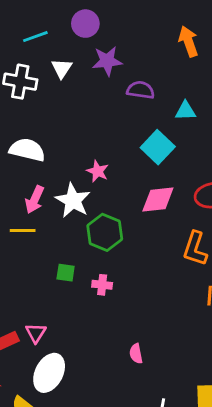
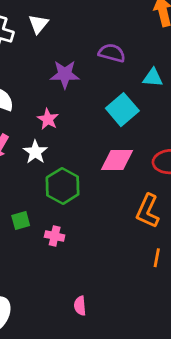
purple star: (107, 61) -> (65, 74), moved
pink star: (98, 171) -> (48, 119), moved
white star: (73, 200) -> (35, 152), size x0.7
green square: (66, 273) -> (21, 221), turned -30

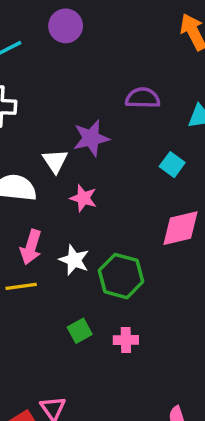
white triangle: (38, 24) -> (55, 161), moved
cyan square: (122, 110) -> (172, 165), size x0.6
white star: (35, 152) -> (74, 260), moved

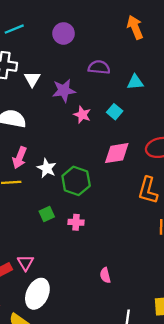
purple circle: (66, 26) -> (64, 33), moved
white triangle: (55, 161) -> (32, 79), moved
pink star: (83, 198) -> (82, 115), moved

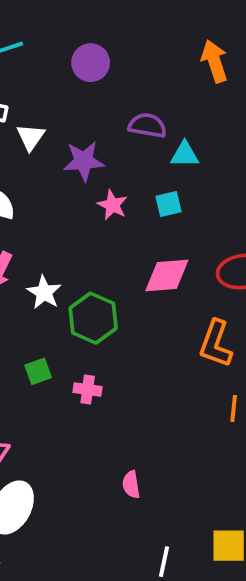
cyan triangle: (135, 82) -> (185, 154), moved
cyan square: (115, 112) -> (169, 204), turned 32

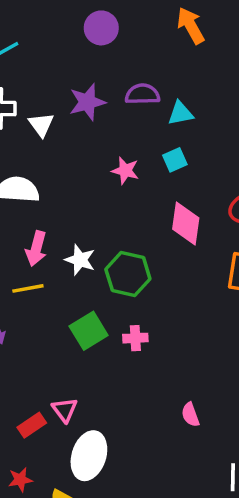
purple circle: (91, 63) -> (101, 28), moved
purple star: (84, 161) -> (87, 102), moved
pink diamond: (167, 275) -> (186, 223), turned -66
green square: (38, 371) -> (89, 331), size x1.5

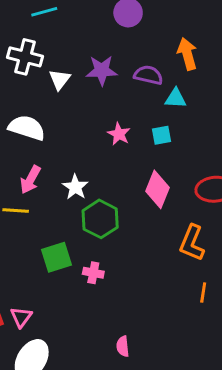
orange arrow: (191, 26) -> (187, 54), moved
white star: (80, 260) -> (75, 187), moved

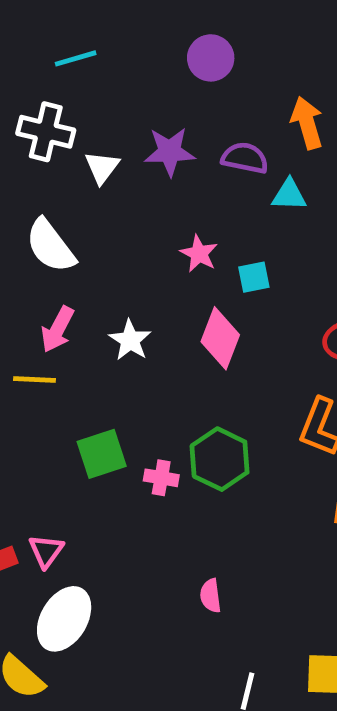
white semicircle: (27, 128) -> (50, 246), turned -144
cyan square: (161, 135) -> (254, 277), moved
pink diamond: (158, 189) -> (220, 338), moved
green hexagon: (100, 219) -> (220, 459), moved

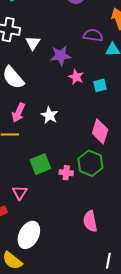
purple star: (170, 152) -> (61, 56), moved
pink diamond: (220, 338) -> (100, 131), moved
pink triangle: (46, 551) -> (20, 193), moved
pink semicircle: (211, 596) -> (90, 221), size x1.5

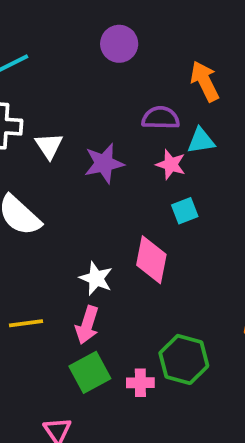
pink star: (76, 77) -> (171, 165), moved
pink arrow: (18, 113) -> (87, 325), moved
pink diamond: (100, 131) -> (151, 260), moved

